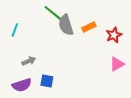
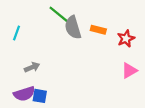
orange rectangle: (89, 27) -> (98, 30), turned 40
blue square: (47, 81) -> (40, 96), moved

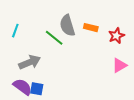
green line: (59, 14) -> (54, 38), moved
gray arrow: (32, 67) -> (30, 62), size x1.5
purple semicircle: (24, 94) -> (22, 87), turned -126

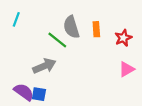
orange rectangle: (91, 28) -> (96, 29), turned 72
cyan line: (15, 31) -> (16, 19), moved
gray arrow: (30, 62) -> (44, 66), moved

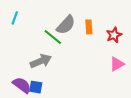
gray semicircle: (71, 27) -> (66, 25), turned -120

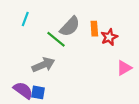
cyan line: (15, 18) -> (25, 19), moved
red star: (114, 35) -> (109, 37), moved

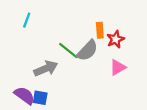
gray semicircle: (70, 26) -> (87, 50), moved
green line: (56, 39) -> (68, 50), moved
pink triangle: (124, 68) -> (118, 67), moved

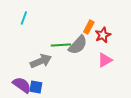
orange rectangle: (100, 30) -> (89, 27), turned 32
green line: (68, 50) -> (61, 45), turned -42

